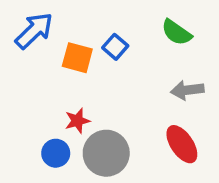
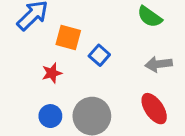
blue square: (115, 47) -> (99, 55), moved
red star: (77, 121) -> (52, 73), moved

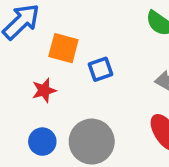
blue square: (99, 55) -> (100, 69), turned 30

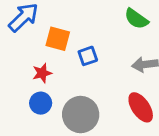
blue circle: (42, 142) -> (41, 103), moved

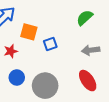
green semicircle: (136, 19) -> (85, 18), turned 102
red star: (42, 73) -> (11, 51), moved

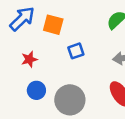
orange square: (29, 32) -> (53, 25), moved

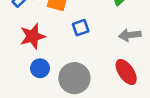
red star: (29, 59) -> (33, 36), size x1.5

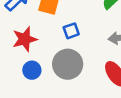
gray circle: (74, 78) -> (68, 64), moved

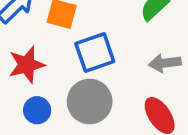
blue square: (71, 31) -> (95, 52), size x1.6

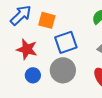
red star: (27, 65) -> (27, 49), turned 30

